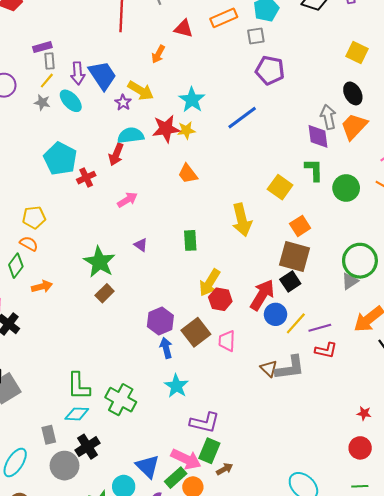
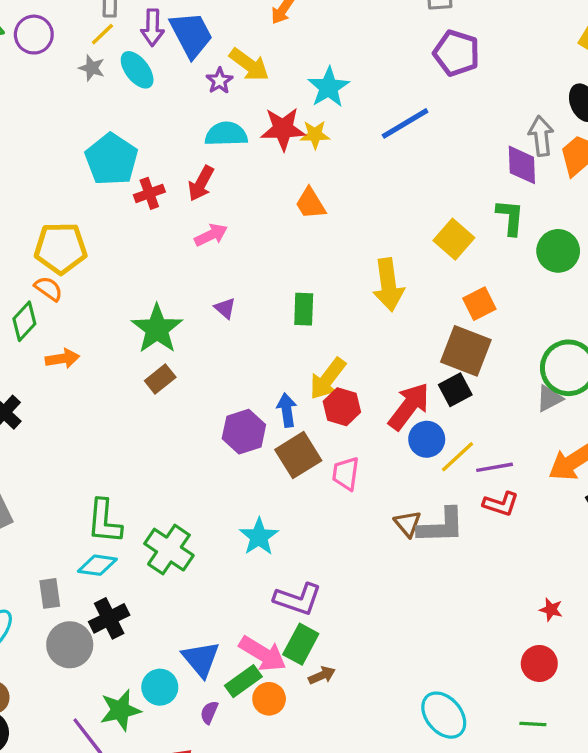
red arrow: (116, 154) -> (201, 183), moved
yellow pentagon: (34, 217) -> (61, 248), size x1.4
blue arrow: (166, 348) -> (287, 410), moved

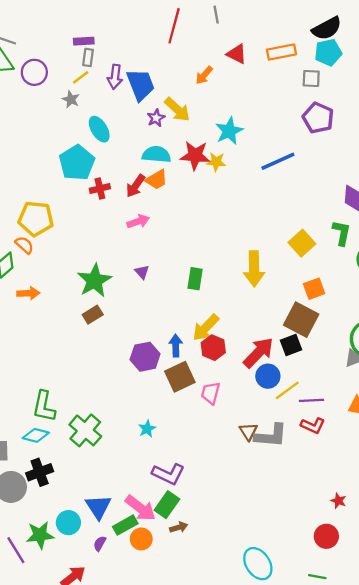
cyan ellipse: (137, 70) -> (99, 129), moved
orange trapezoid: (310, 203) -> (157, 180), moved, turned -95
cyan star: (259, 537) -> (147, 429), size x0.7

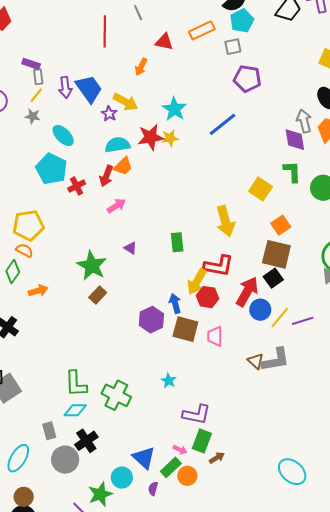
purple rectangle: (84, 41) -> (31, 64), turned 36
brown square: (180, 377) -> (185, 329), turned -36
red L-shape: (313, 426) -> (219, 266), moved, size x1.4
pink arrow: (140, 508) -> (180, 450), size x0.5

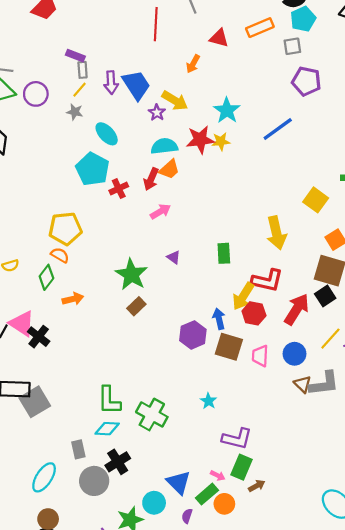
blue circle: (260, 310) -> (295, 354), moved

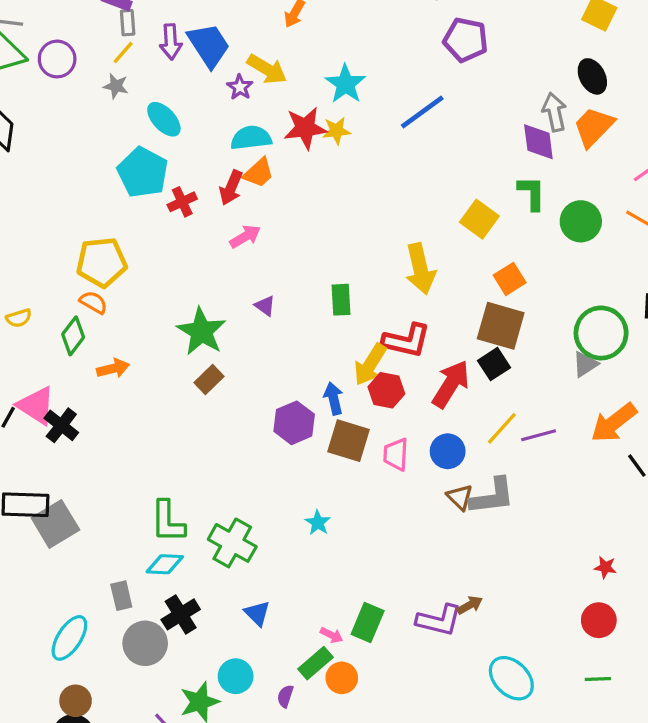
purple L-shape: (237, 439) -> (439, 620), moved
blue triangle: (179, 482) -> (257, 613), moved, size x0.7
brown arrow: (257, 486) -> (470, 605), moved

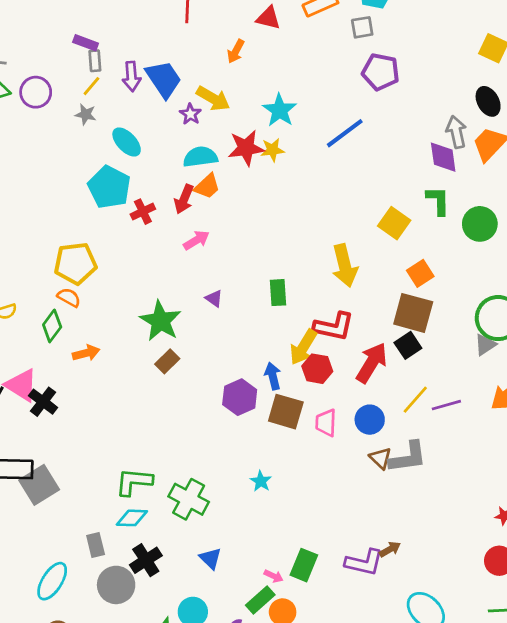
green L-shape: (168, 522) -> (134, 482), turned 96

